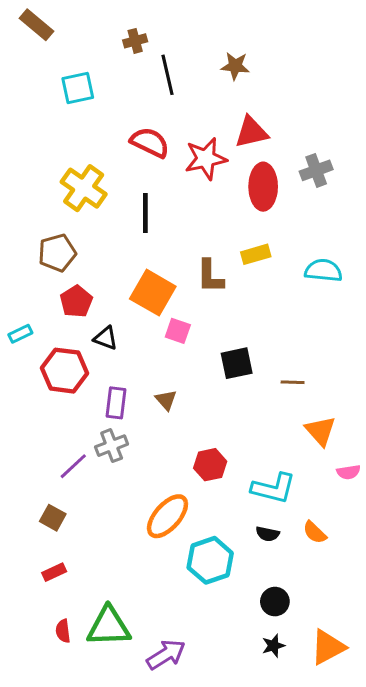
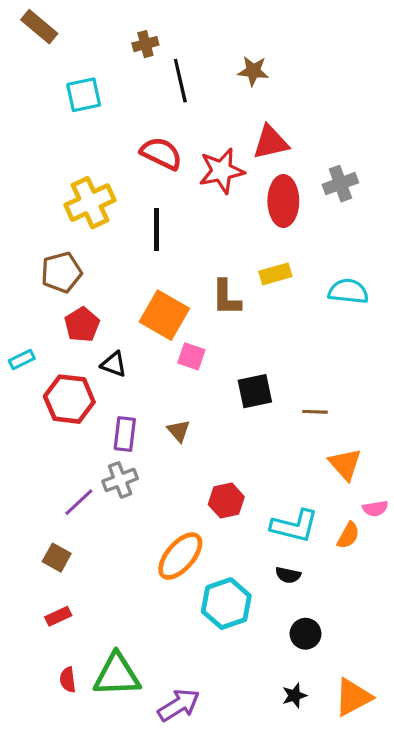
yellow cross: (84, 188) -> (90, 203), turned 30
orange semicircle: (315, 532) -> (348, 535), moved, turned -105
black circle: (275, 602) -> (306, 634), moved

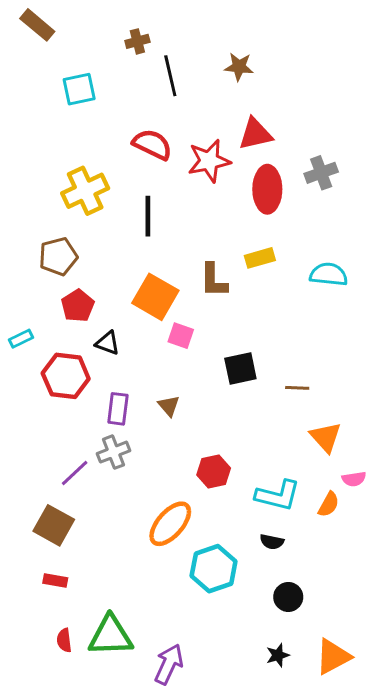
brown square: (57, 558) -> (54, 525), size x1.5
red rectangle: (58, 616) -> (55, 581), turned 35
purple arrow: (179, 705) -> (169, 664), turned -33

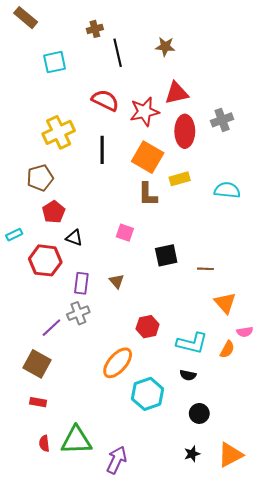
orange square: (155, 297) -> (148, 157), moved

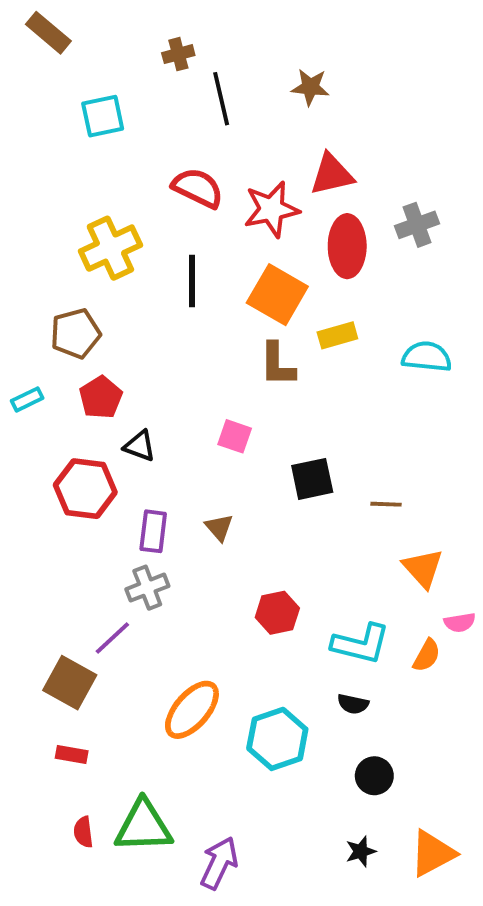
cyan rectangle: (14, 235) -> (27, 399), moved
purple line: (51, 328) -> (112, 638), moved
orange ellipse: (118, 363) -> (192, 710), moved

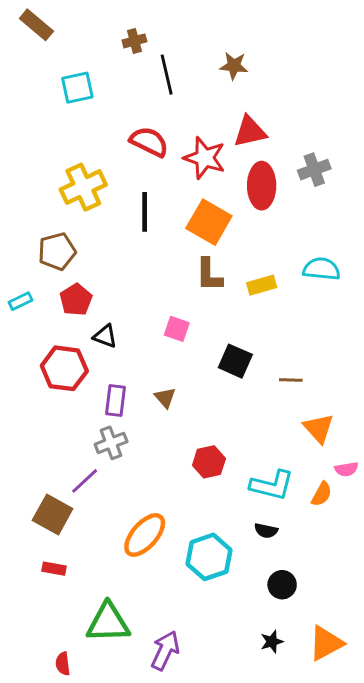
red star: (271, 209) -> (205, 158), turned 30
yellow rectangle: (337, 335) -> (262, 285), moved
black square: (312, 479) -> (235, 361), turned 36
red semicircle: (83, 832) -> (63, 664), moved

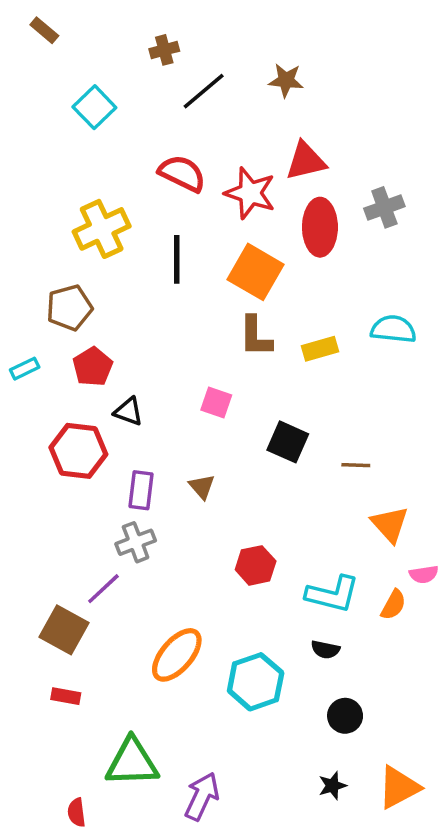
brown rectangle: (36, 25) -> (44, 30), size x0.7
black line: (167, 75) -> (204, 91), turned 63
cyan square: (77, 88) -> (94, 107), turned -32

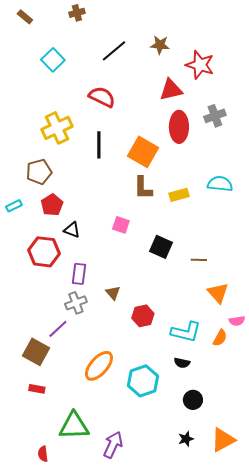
brown cross: (164, 50) -> (77, 13), moved
red star: (250, 193) -> (200, 65), moved
brown triangle: (202, 487) -> (113, 293), moved

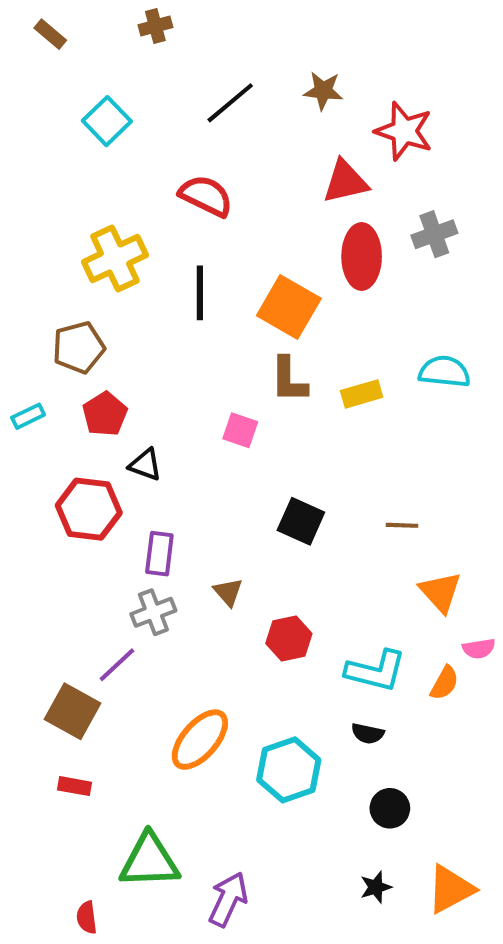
pink square: (121, 225) -> (240, 430), moved
black square: (161, 247) -> (301, 521), moved

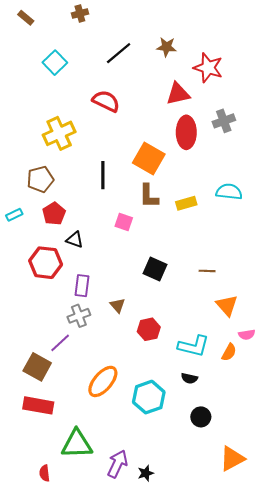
black line: (200, 293) -> (103, 175), moved
red rectangle: (75, 786) -> (38, 405), size x1.8
black star: (376, 887) -> (146, 473), moved

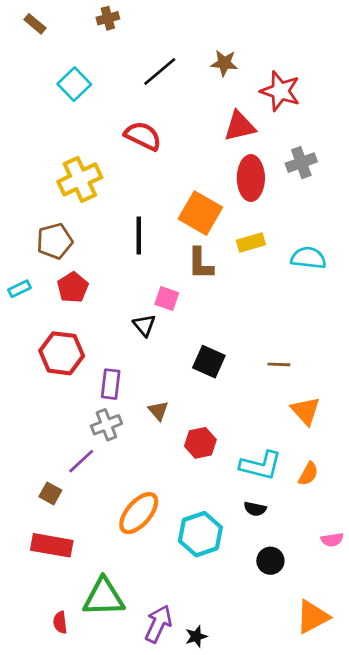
yellow rectangle: (186, 203) -> (251, 243), moved
black triangle: (75, 240) -> (144, 325), moved, turned 30
pink semicircle: (247, 335) -> (332, 540), moved
brown square: (37, 367) -> (50, 493), size x0.6
red semicircle: (45, 473) -> (60, 622), moved

